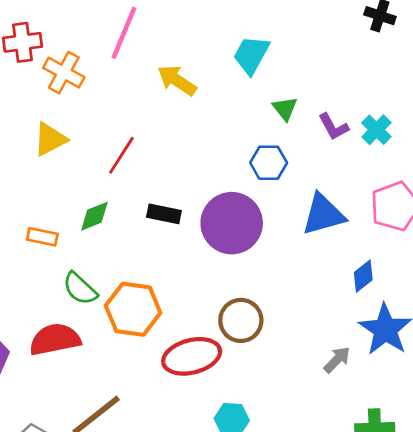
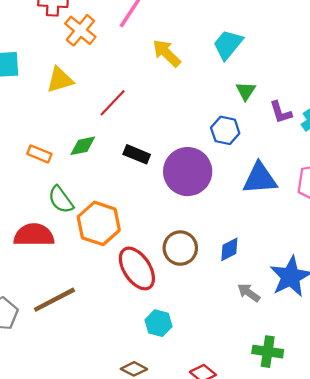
blue diamond: (363, 276) -> (229, 249), moved
red ellipse: (192, 356) -> (137, 268), turned 60
gray arrow: (337, 360) -> (249, 293), turned -110

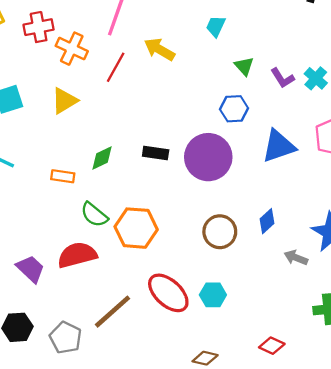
cyan trapezoid: (228, 44) -> (216, 26), size x0.7
red line: (113, 103) -> (116, 67), moved
red ellipse: (137, 268) -> (168, 293), moved
cyan hexagon: (159, 323) -> (213, 295), moved

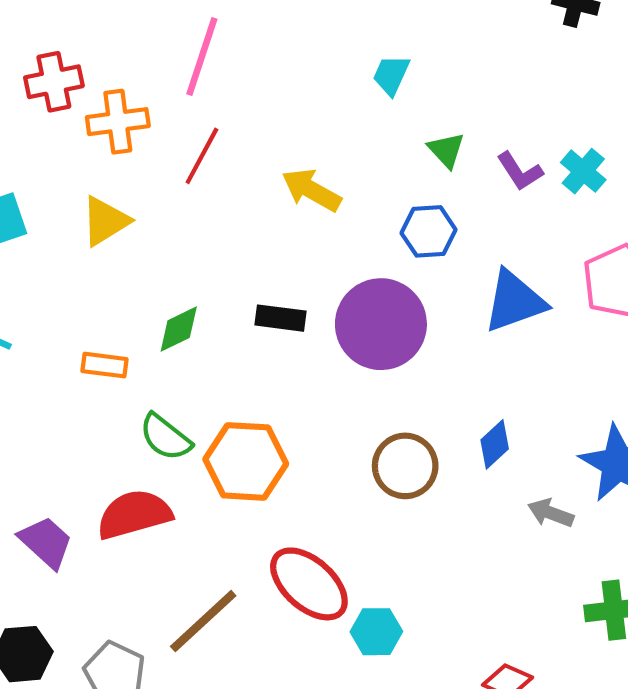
orange cross: (72, 49) -> (118, 122), turned -32
yellow arrow: (159, 49) -> (311, 190), moved
cyan hexagon: (213, 295) -> (376, 632), moved

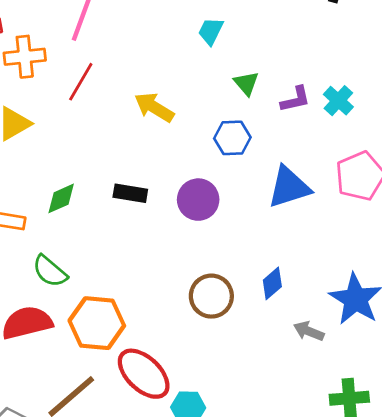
purple L-shape: (520, 171) -> (296, 99), turned -72
purple circle: (381, 324) -> (198, 200), size x0.7
orange hexagon: (246, 461) -> (97, 323), moved

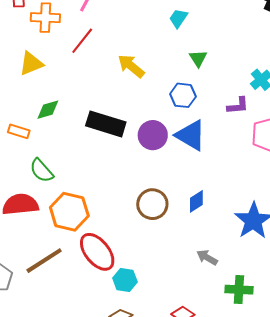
purple L-shape: (296, 99) -> (238, 106), moved
blue triangle: (289, 187) -> (191, 135), moved, turned 40
black rectangle: (130, 193) -> (106, 124), size x1.6
green diamond: (61, 198) -> (48, 110), moved
gray arrow: (309, 331) -> (207, 257), moved

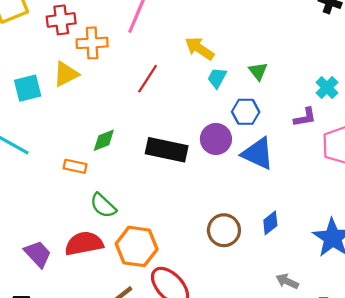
cyan trapezoid: (178, 18) -> (217, 78), moved
red line: (82, 41) -> (148, 79), moved
yellow triangle: (31, 64) -> (66, 74), moved
yellow arrow: (131, 66) -> (199, 48), moved
purple circle: (153, 135) -> (216, 139), moved

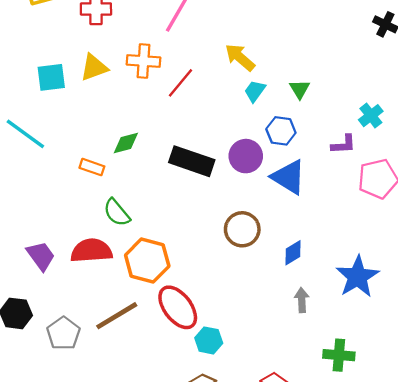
orange cross: (92, 43) -> (143, 61), moved
brown circle: (224, 230) -> (242, 229), moved
gray arrow: (287, 281) -> (302, 300), moved, turned 55

